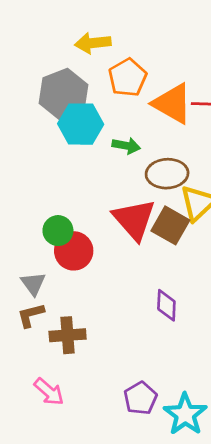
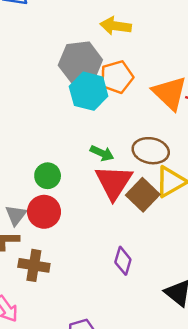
orange pentagon: (128, 78) -> (117, 77), moved
green arrow: (126, 146) -> (102, 153), moved
red circle: (74, 251) -> (44, 212), moved

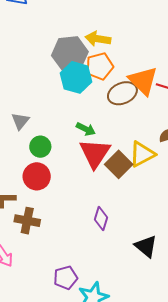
yellow arrow: (116, 26) -> (98, 39), moved
brown ellipse: (151, 151) -> (122, 93), moved, turned -36
gray triangle: (16, 215) -> (20, 121), moved

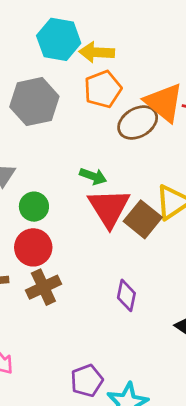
gray hexagon: (70, 54) -> (34, 102), moved
cyan hexagon: (76, 77) -> (59, 39), moved
brown cross: (27, 221) -> (43, 287), moved, turned -30

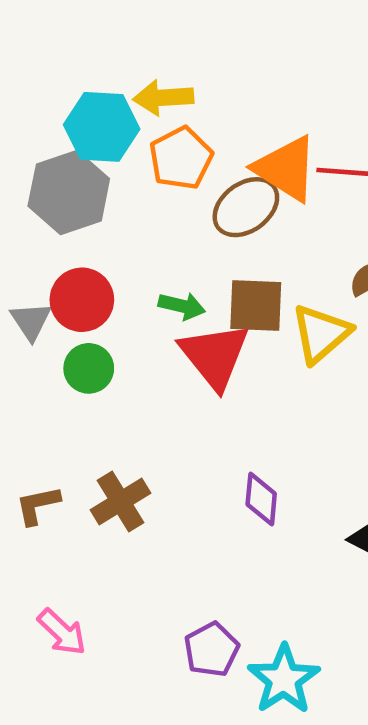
cyan hexagon: (59, 39) -> (102, 127), moved
brown square: (143, 219) -> (256, 306), moved, turned -30
red circle: (33, 247) -> (82, 300), moved

